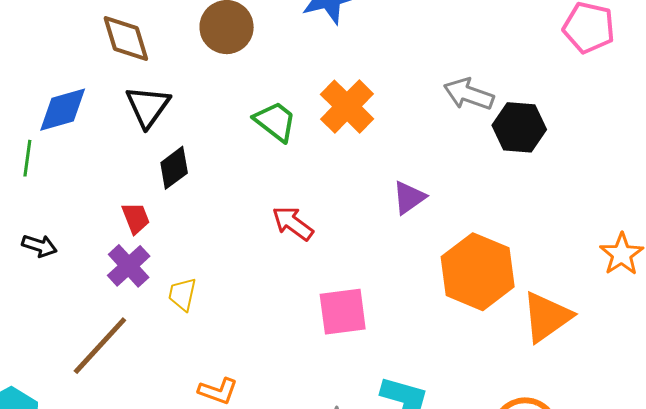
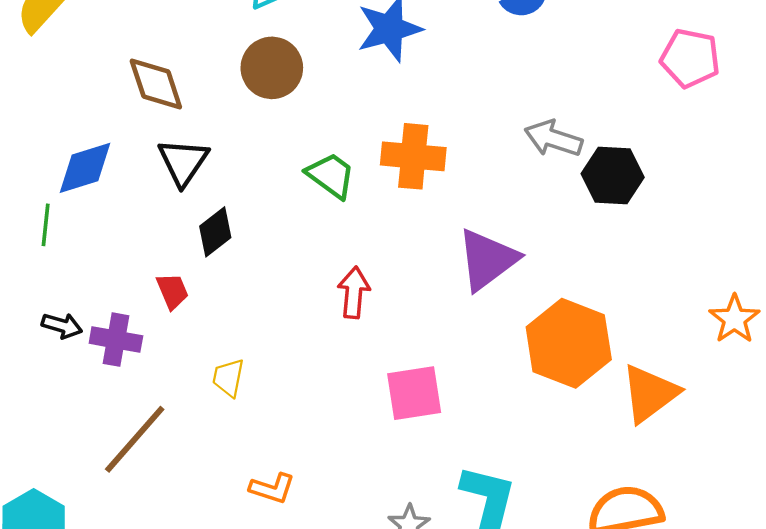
orange cross: (347, 107) -> (413, 156), turned -38
purple triangle: (409, 197) -> (487, 260), size x1.6
red arrow: (293, 223) -> (354, 293), turned 60
purple cross: (129, 266) -> (116, 340), moved, turned -36

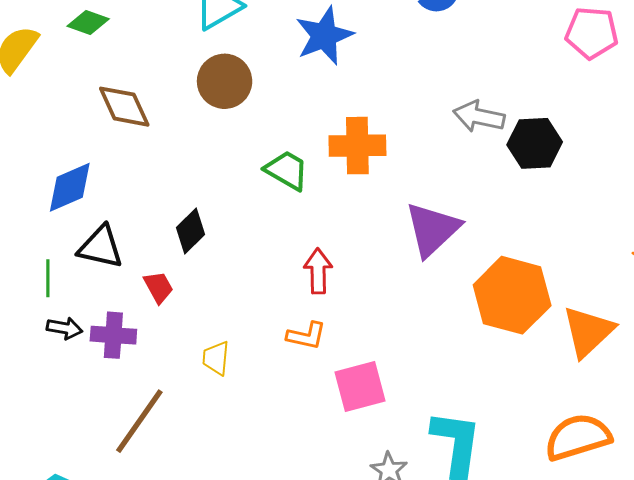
black triangle: (183, 162) -> (101, 247), moved, turned -45
green line: (46, 225) -> (48, 278), moved
pink square: (414, 393) -> (360, 386), moved
orange L-shape: (272, 488) -> (306, 336), moved

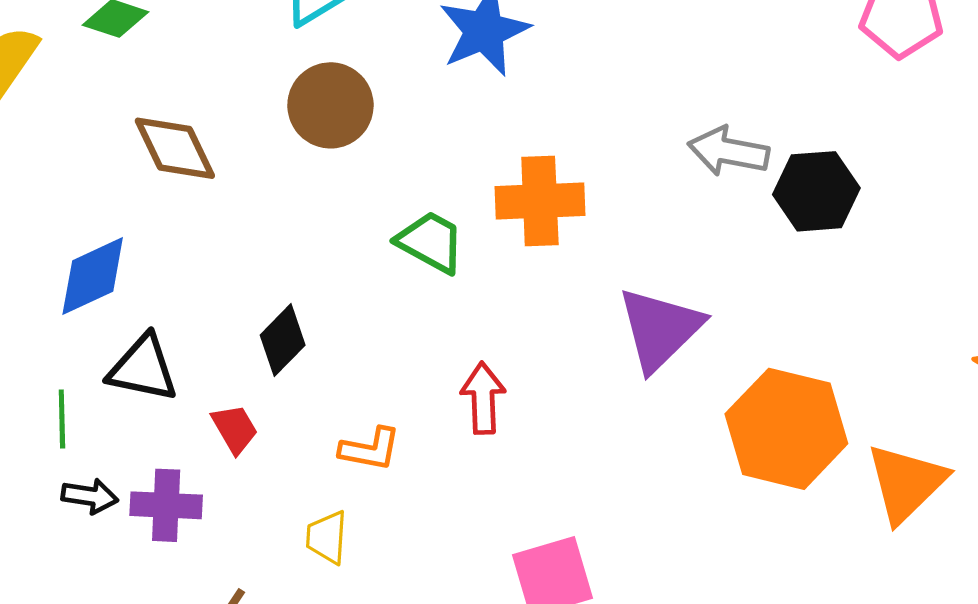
orange L-shape: (306, 336) -> (370, 449), moved

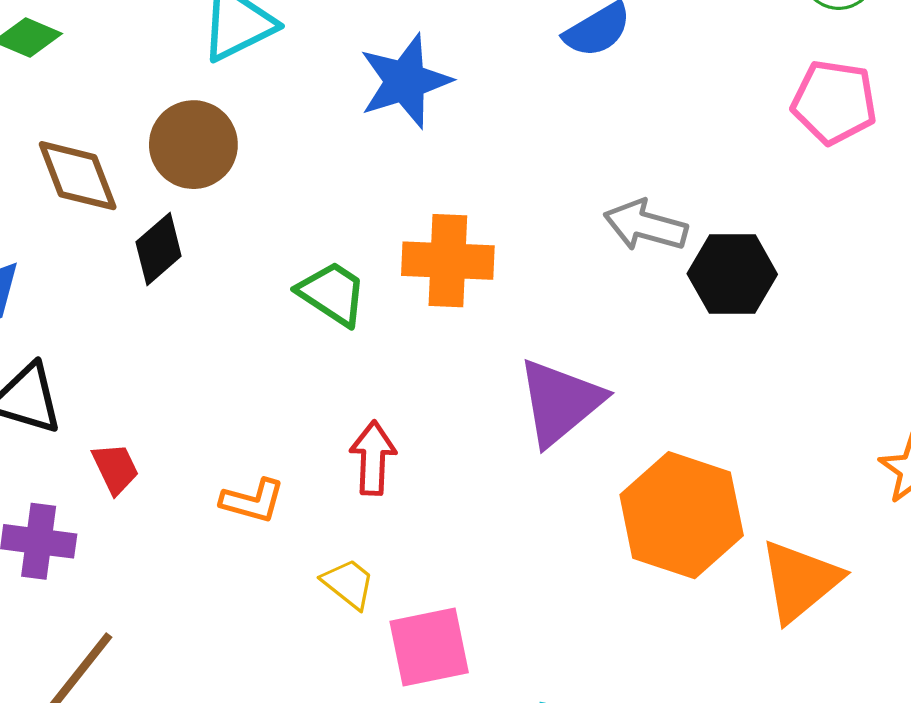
brown circle: (330, 105) -> (193, 145), moved
black diamond: (283, 340) -> (159, 249), moved
yellow trapezoid: (327, 537) -> (349, 584), moved, turned 120

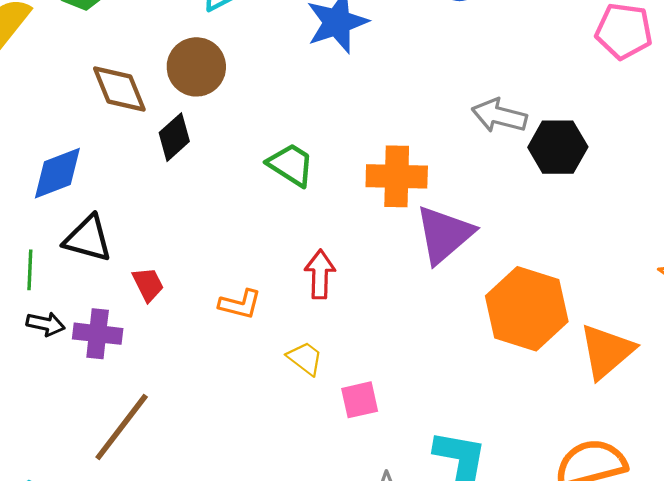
orange cross: (448, 261) -> (397, 176), moved
pink square: (429, 647) -> (360, 400), size x0.7

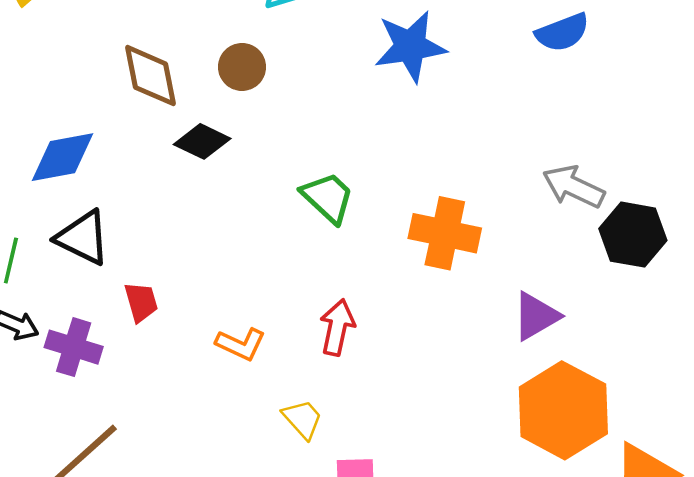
brown circle: (196, 67) -> (242, 67), size x0.7
black diamond: (174, 137) -> (202, 141), turned 57
purple triangle: (444, 235) -> (536, 316), moved, size x0.7

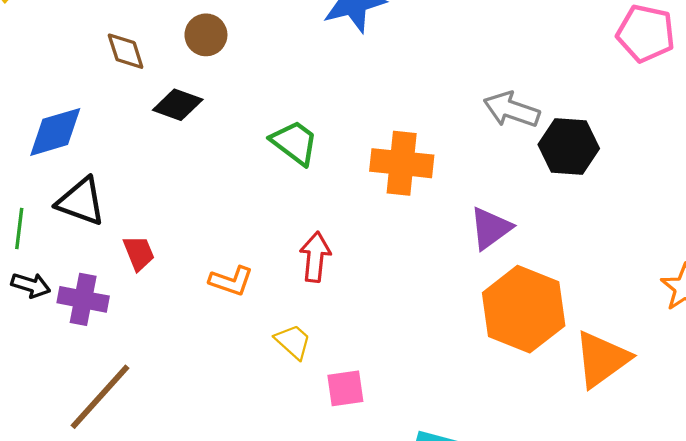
brown diamond: (150, 76) -> (126, 51), size x0.7

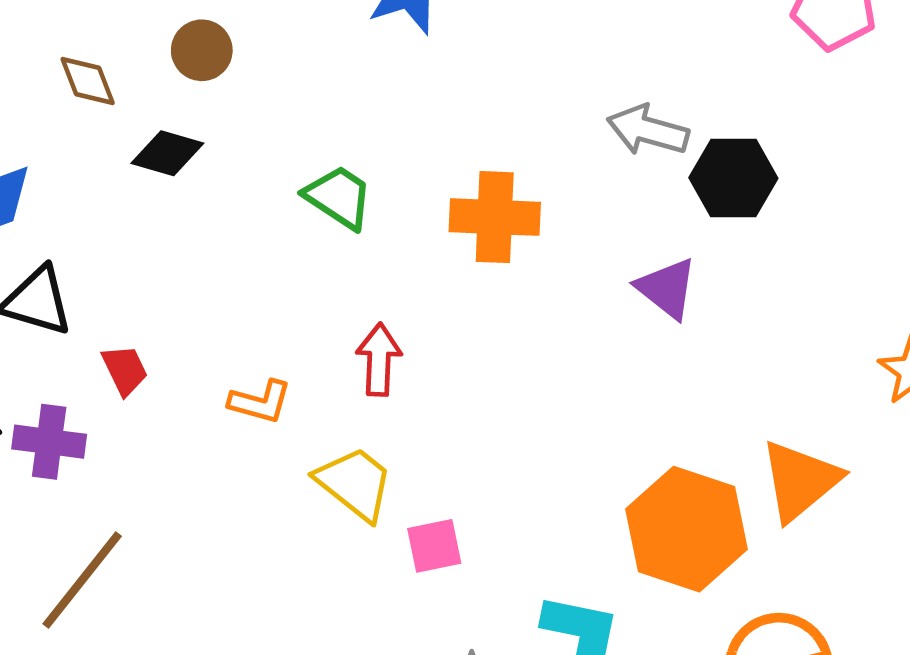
purple triangle: (491, 228) -> (667, 288), moved, turned -42
orange hexagon: (524, 309) -> (686, 529), moved
yellow trapezoid: (293, 342) -> (355, 483), size x1.5

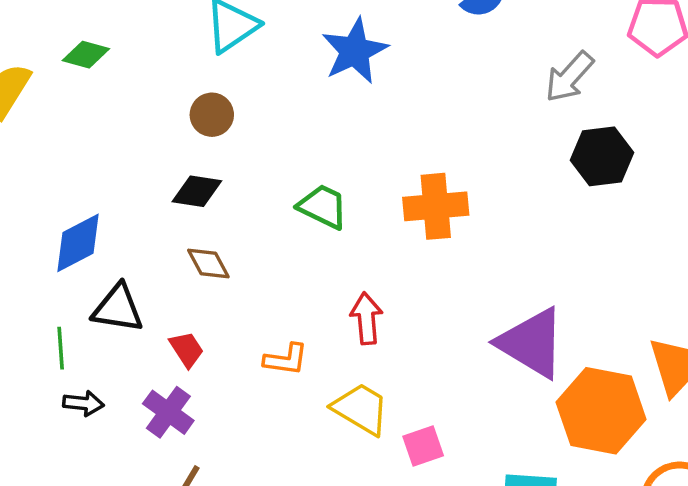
brown diamond: (88, 81) -> (208, 264), moved
gray arrow: (648, 130) -> (569, 77), moved, turned -56
purple triangle: (667, 288) -> (532, 343), moved, size x1.6
purple cross: (49, 442) -> (168, 412), moved, turned 36

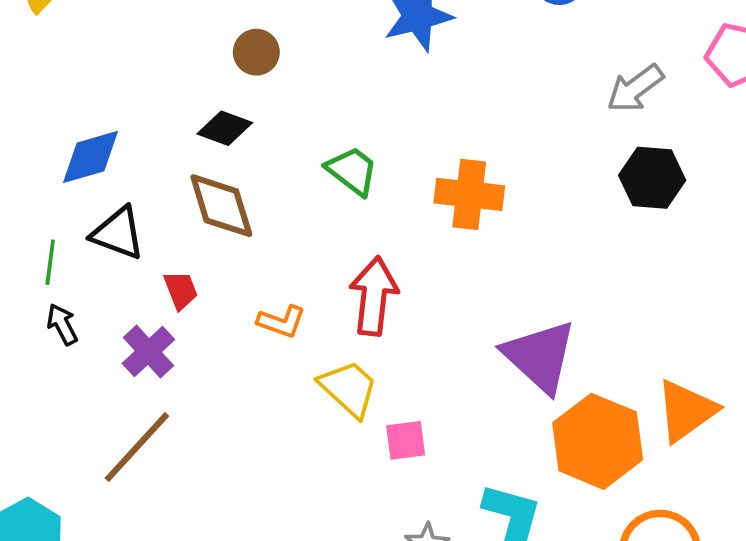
brown diamond: (208, 264) -> (221, 206), size x1.6
red arrow: (366, 318) -> (374, 296), size x1.4
black arrow: (83, 403) -> (62, 324), turned -135

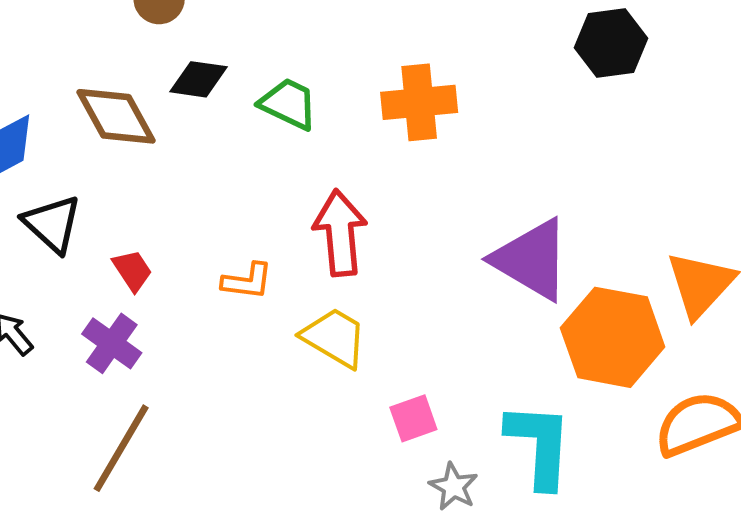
black diamond: (225, 128) -> (198, 79), moved
brown diamond: (221, 206) -> (116, 116), moved
black triangle: (118, 233) -> (52, 224), turned 34
pink square: (406, 440) -> (413, 418), moved

